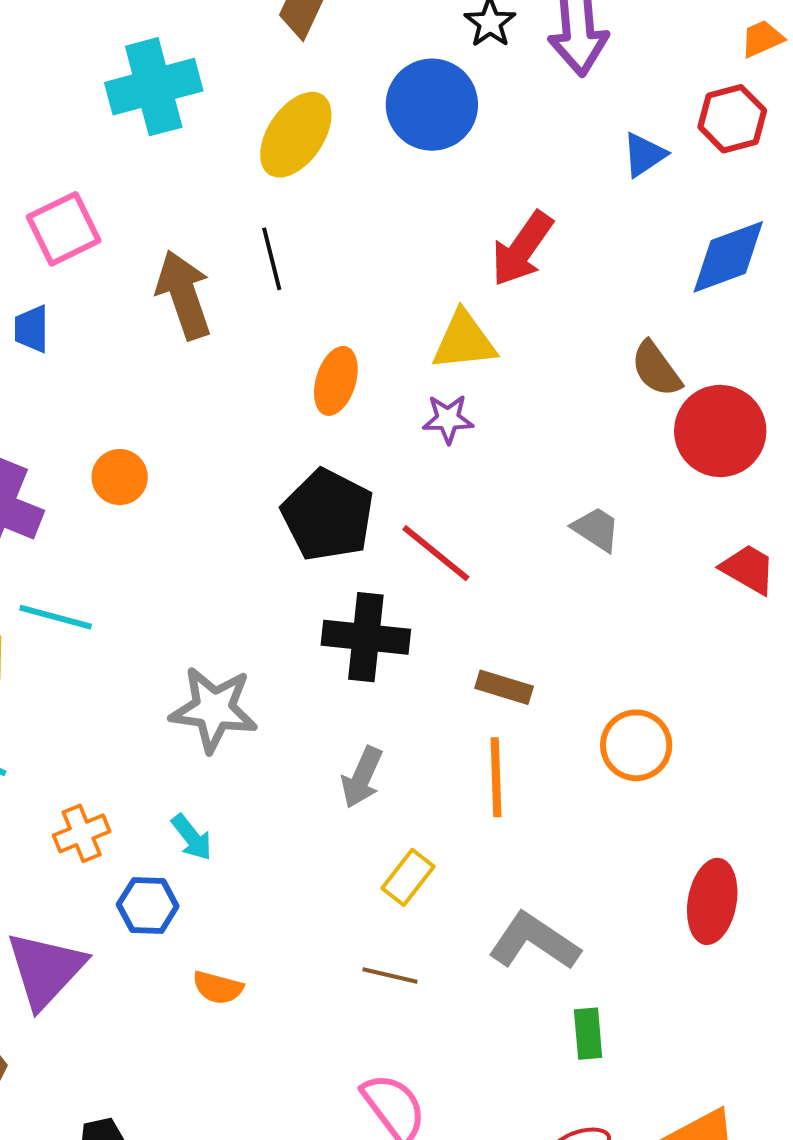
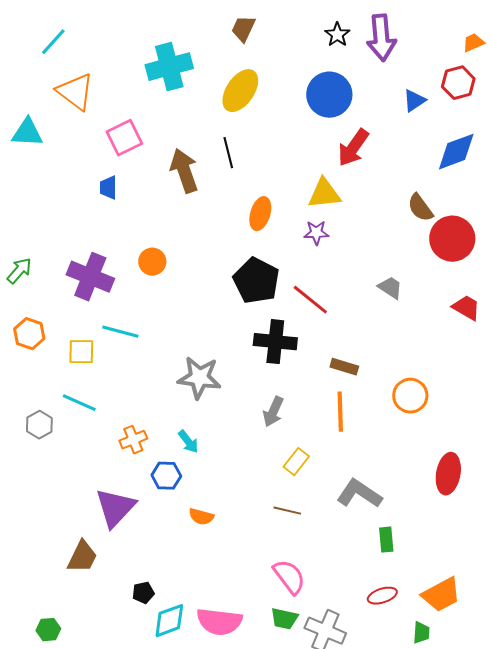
blue circle: (432, 105) -> (329, 95), moved

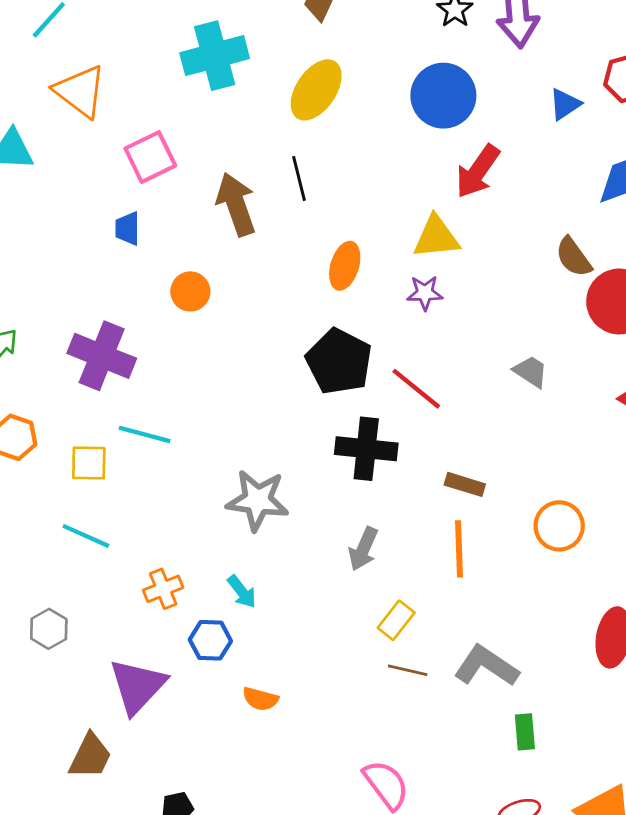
orange circle: (152, 262) -> (190, 291), moved
gray hexagon: (39, 425) -> (49, 629), moved
brown line: (287, 511) -> (408, 670), moved

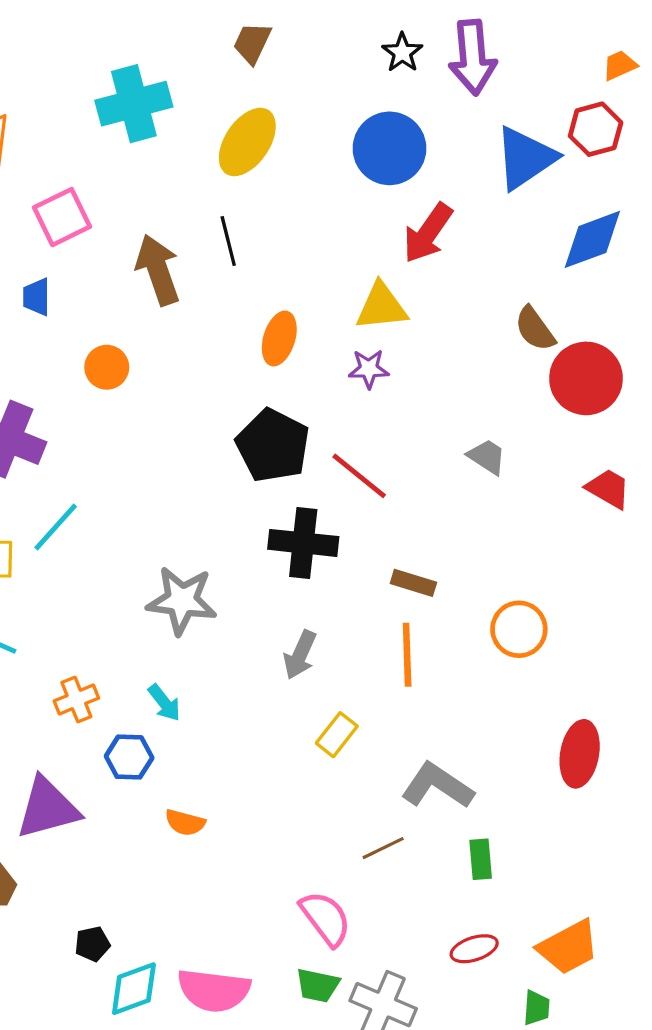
blue triangle: (565, 104) -> (525, 158), size x1.8
cyan line: (145, 434) -> (56, 527), turned -63
brown line: (408, 670) -> (383, 848), moved, turned -39
purple triangle: (137, 686) -> (48, 808), turned 32

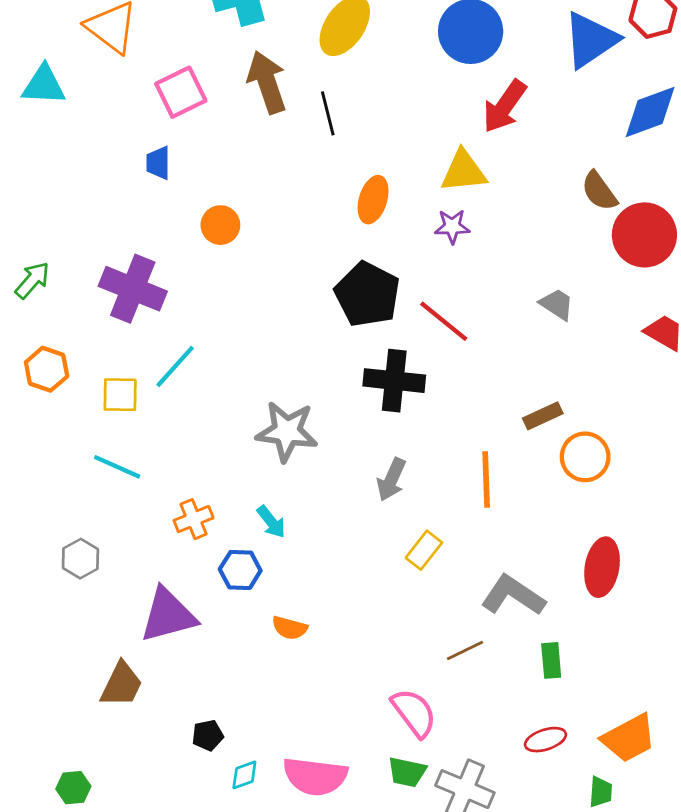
brown arrow: (158, 270) -> (267, 82), moved
brown rectangle: (413, 583) -> (543, 416), moved, turned -42
red ellipse: (580, 754) -> (602, 567), moved
cyan diamond: (134, 989) -> (244, 775), size x0.6

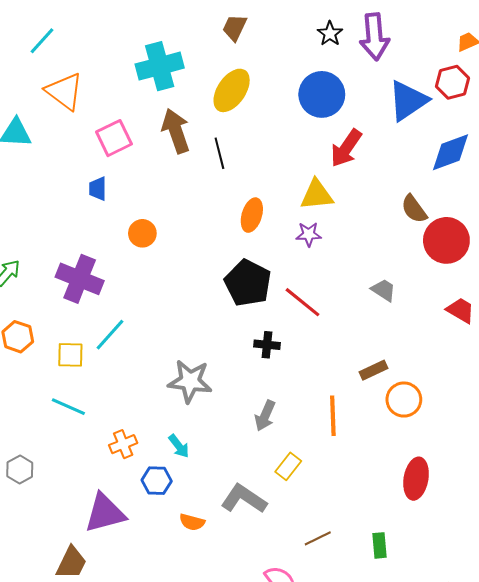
black cross: (394, 381) -> (267, 345), size x0.6
gray hexagon: (80, 559) -> (20, 469), moved
gray L-shape: (513, 595) -> (244, 499), moved

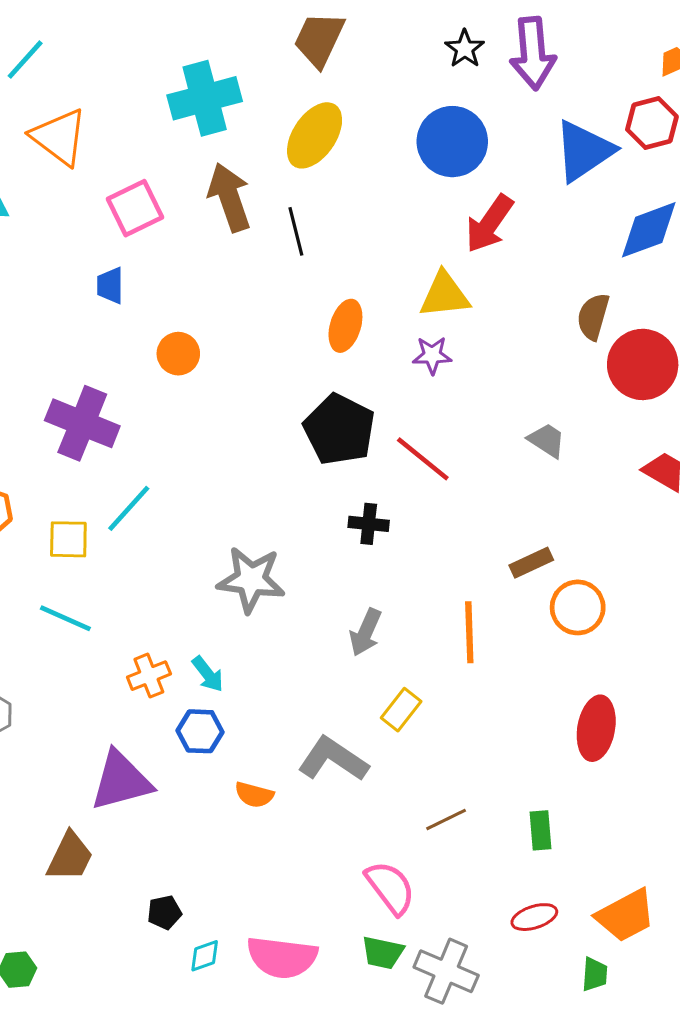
brown trapezoid: (235, 28) -> (319, 39), size x1.4
brown semicircle: (414, 209) -> (593, 316), turned 52
cyan arrow: (179, 446) -> (208, 674), moved

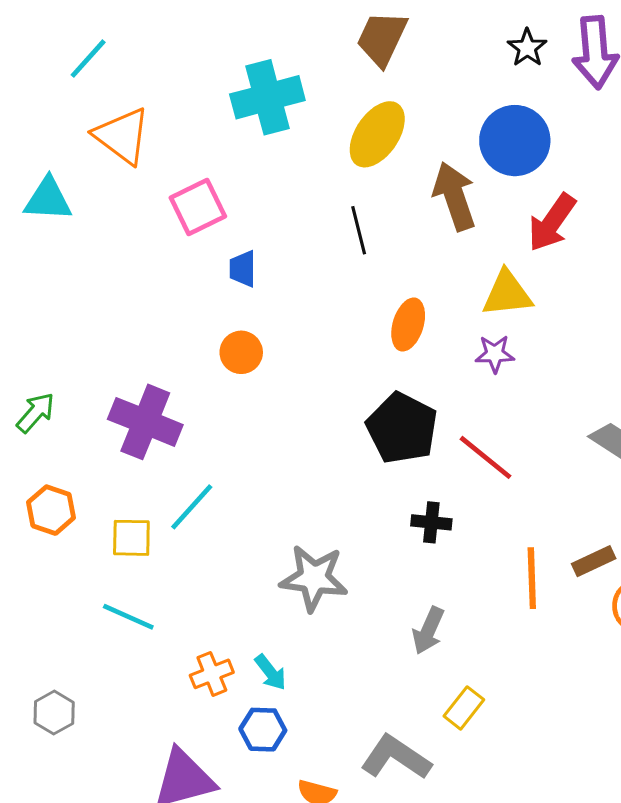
brown arrow: (229, 197) -> (455, 196), moved
blue trapezoid: (110, 286) -> (243, 269), moved
orange line: (469, 632) -> (532, 578), moved

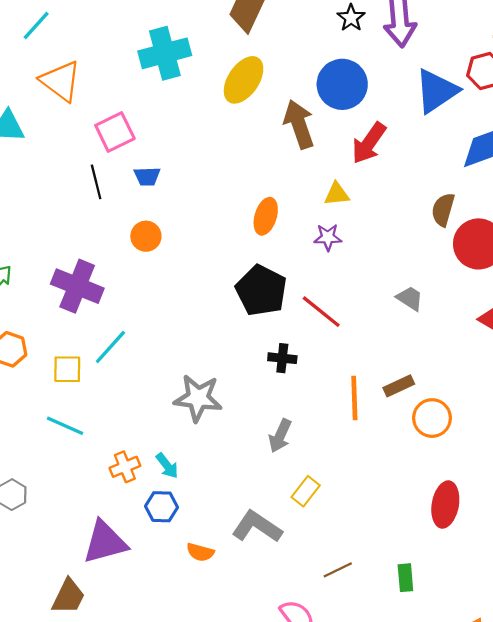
black line: (359, 230) -> (96, 182), moved
blue trapezoid: (243, 269) -> (147, 176), turned -92
yellow triangle: (507, 294) -> (337, 194), size x0.7

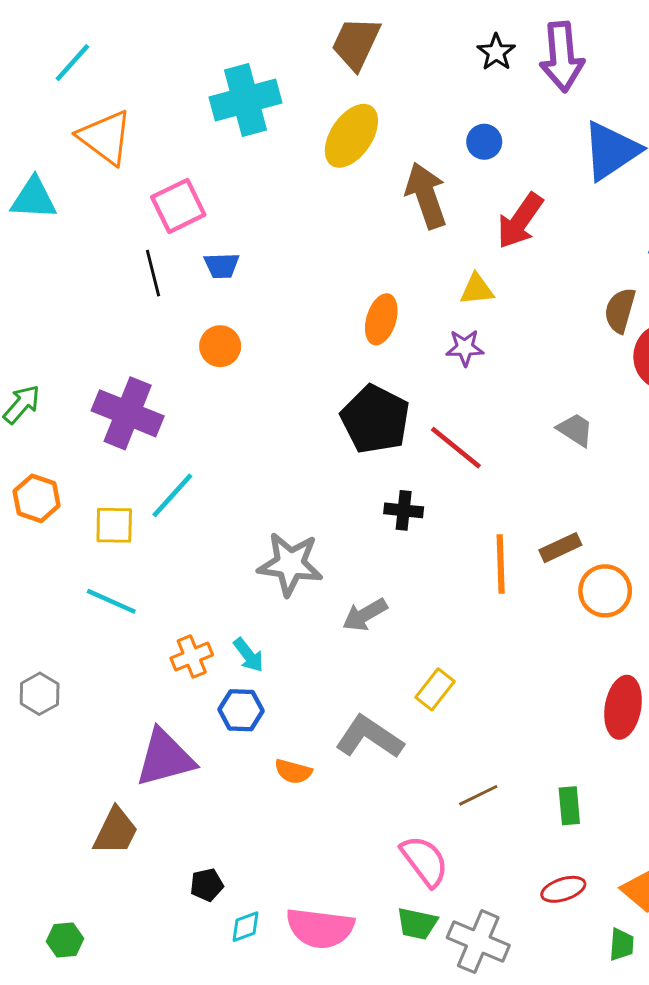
blue circle: (342, 84) -> (484, 142), size x0.5
gray arrow: (280, 436) -> (365, 615), moved, turned 36

